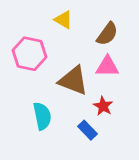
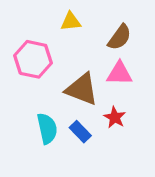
yellow triangle: (63, 20) -> (71, 22), turned -36
blue rectangle: (87, 130) -> (80, 132), moved

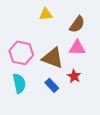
pink hexagon: (33, 59) -> (21, 53), moved
cyan semicircle: (47, 128) -> (19, 83), moved

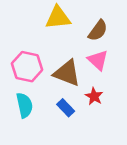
yellow triangle: (46, 14) -> (58, 18), size x1.5
pink triangle: (77, 48) -> (98, 60), turned 42

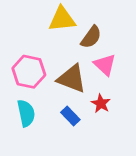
brown semicircle: (98, 31) -> (91, 37), moved

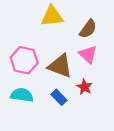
brown semicircle: (91, 37) -> (88, 29), moved
cyan semicircle: (26, 113) -> (22, 95), turned -70

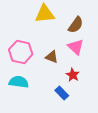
brown triangle: (60, 66) -> (52, 57), size x0.6
blue rectangle: (59, 97) -> (62, 93), moved

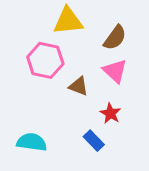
pink hexagon: (21, 52) -> (45, 60), moved
cyan semicircle: (19, 82) -> (32, 142), moved

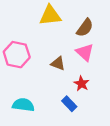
pink hexagon: (45, 60) -> (17, 55), moved

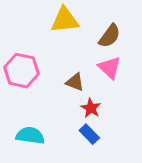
red star: (82, 84) -> (91, 108), moved

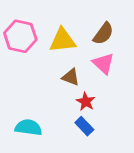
yellow triangle: (65, 20) -> (63, 40), moved
pink hexagon: (21, 71) -> (20, 36), moved

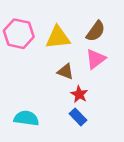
pink triangle: (103, 63) -> (96, 59), turned 40

